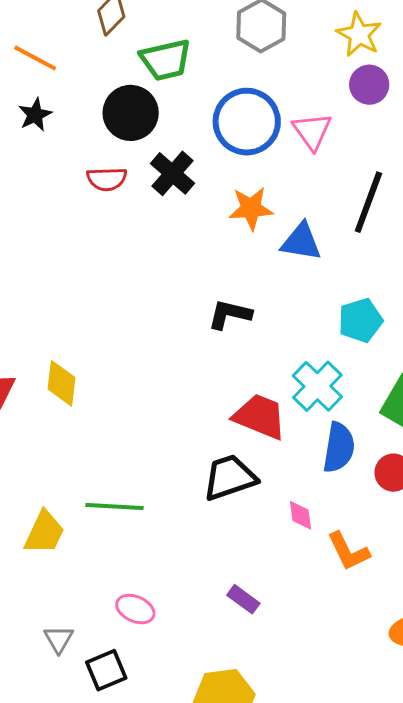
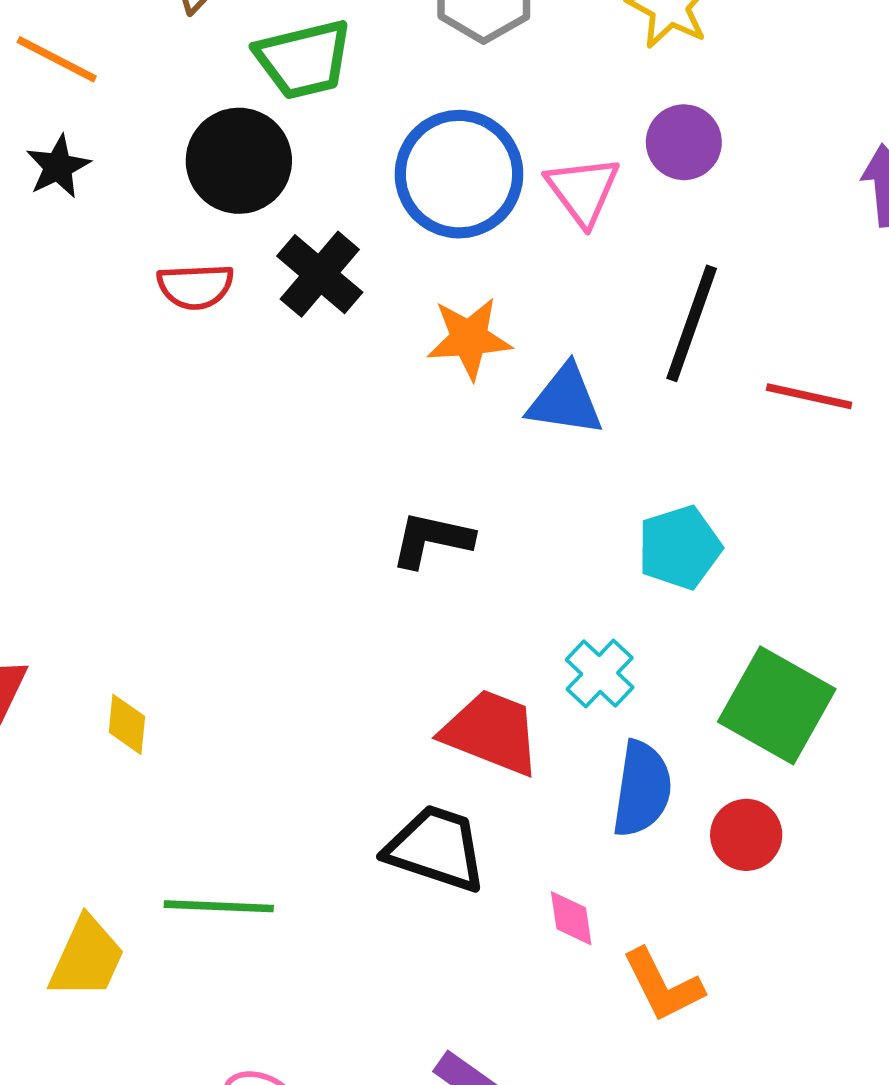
purple circle: (369, 85) -> (684, 142), moved
yellow diamond: (61, 383) -> (127, 724), moved, size x0.7
cyan cross: (317, 386) -> (600, 673), size x0.7
black trapezoid: (230, 477) -> (436, 848), turned 38

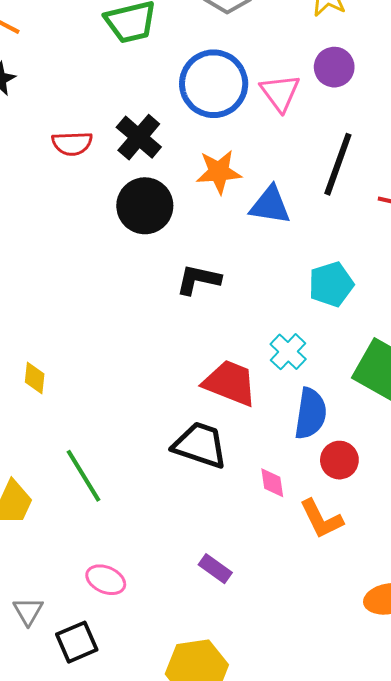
black circle: (239, 161) -> (145, 206), moved
red circle: (746, 835) -> (339, 460), moved
green line: (219, 906) -> (83, 476), turned 56

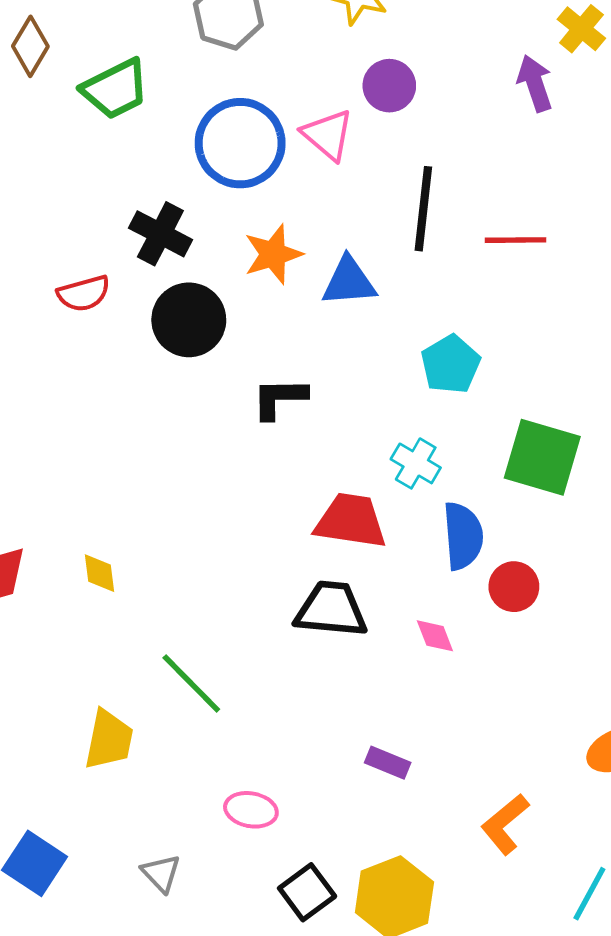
red semicircle: (72, 143) -> (84, 294), moved
orange L-shape: (321, 519) -> (505, 824), moved, turned 90
black square: (77, 642) -> (307, 892), moved

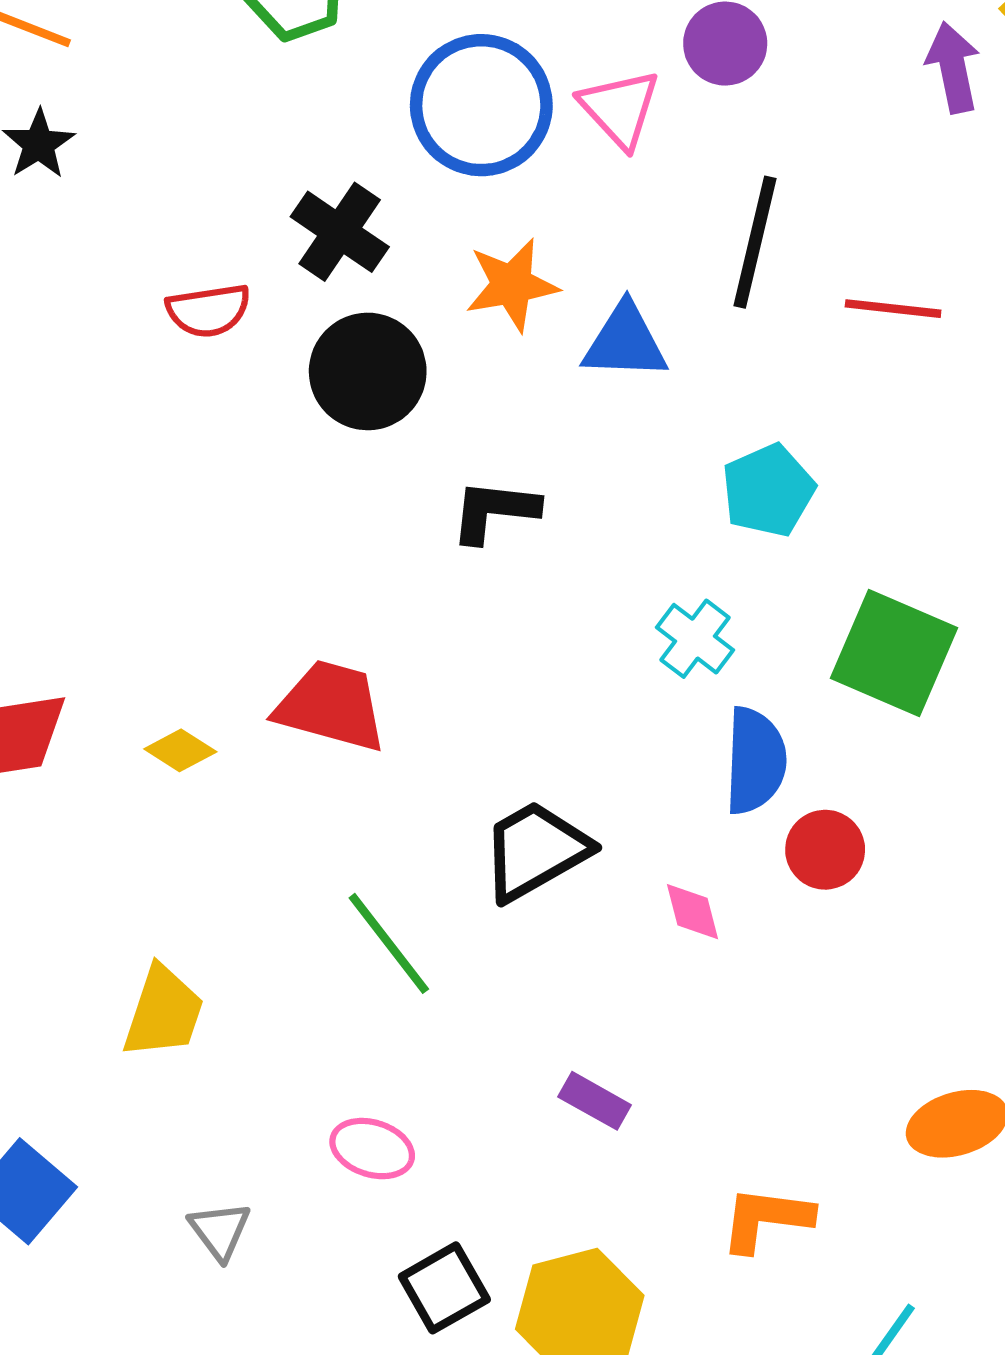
red trapezoid: (351, 521) -> (331, 706), moved
yellow diamond: (99, 573) -> (180, 750), turned -57
black trapezoid: (331, 609) -> (535, 851), turned -42
green line: (191, 683) -> (389, 943), moved
orange L-shape: (505, 824) -> (766, 1219), turned 40

